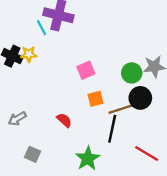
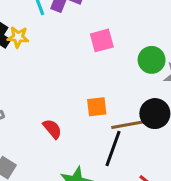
pink square: (86, 70) -> (102, 40), moved
green circle: (132, 73) -> (152, 60), moved

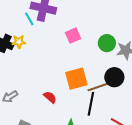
orange square: (97, 107) -> (76, 79), size x1.6

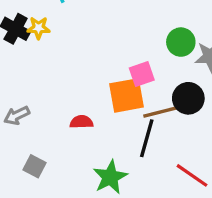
pink square: (73, 36) -> (142, 74), moved
red semicircle: (50, 97) -> (81, 122), turned -48

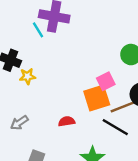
yellow star: (39, 28) -> (27, 76), moved
black line: (147, 138) -> (115, 127), turned -68

